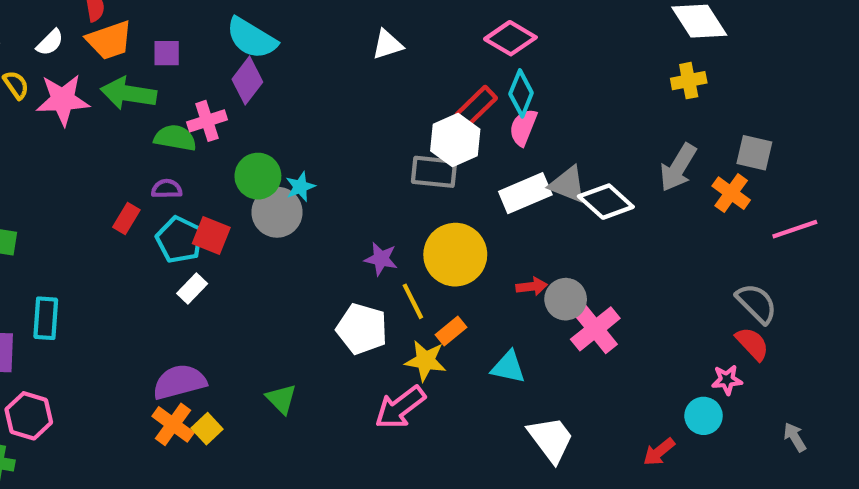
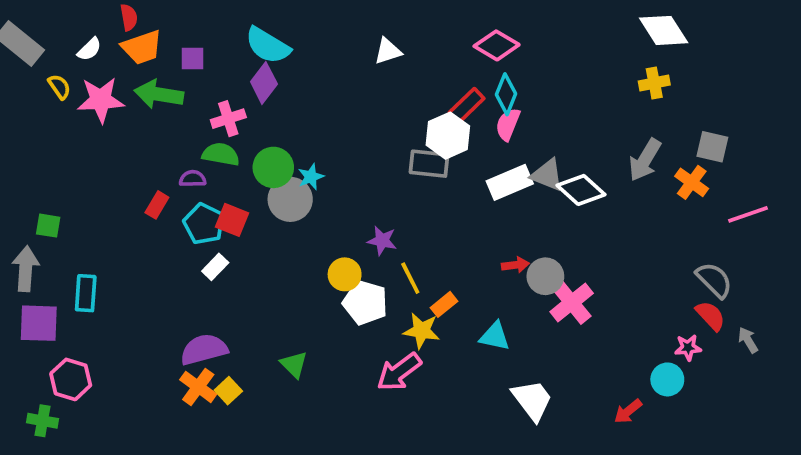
green semicircle: (175, 138) -> (221, 154), moved
yellow circle: (455, 255) -> (345, 274), moved, size x0.6
gray arrow: (795, 437) -> (748, 340), moved

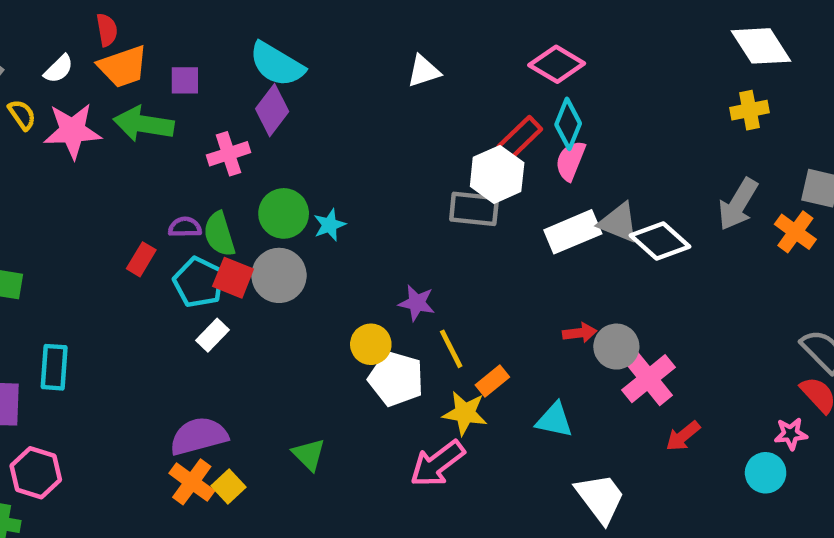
green semicircle: (221, 154) -> (219, 234), moved, turned -117
gray circle: (290, 199) -> (279, 275), moved
red arrow: (628, 411) -> (683, 436), moved

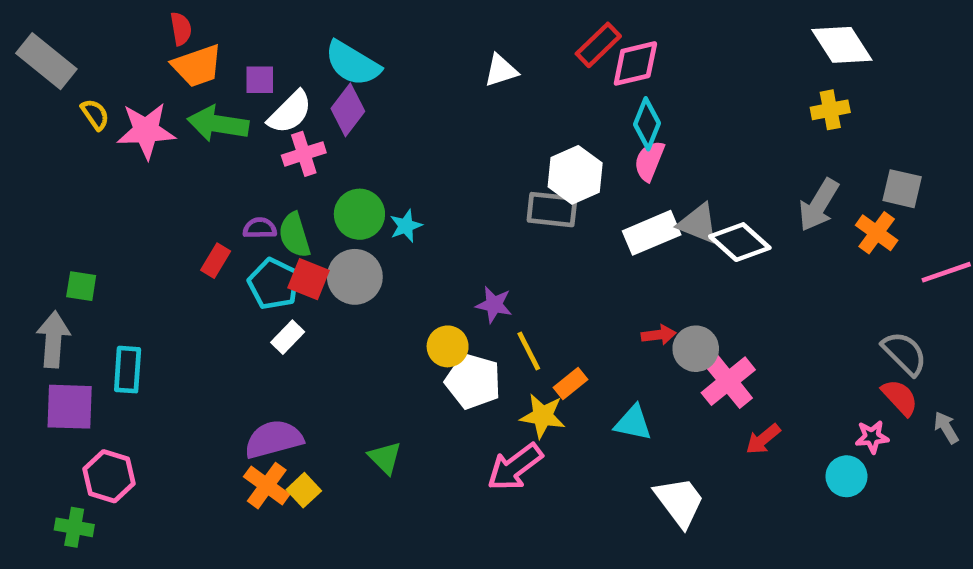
pink diamond: (557, 64) -> (635, 63), turned -44
white semicircle: (59, 69) -> (290, 112), moved, size x1.5
red rectangle: (520, 138) -> (598, 45), moved

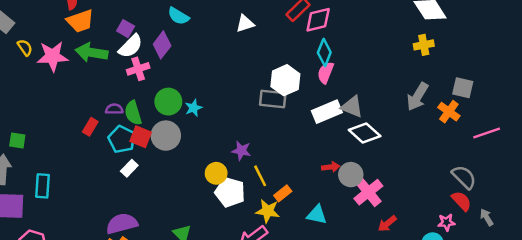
cyan semicircle: (353, 63) -> (178, 16), moved, size x0.7
purple square: (260, 80) -> (126, 29), moved, turned 30
white diamond: (740, 242) -> (365, 133), moved

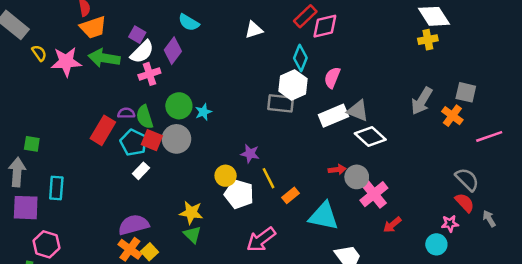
yellow cross: (424, 45) -> (428, 40), moved
cyan diamond: (324, 52) -> (300, 58), moved
red rectangle: (90, 127) -> (103, 130), size x1.6
yellow star: (268, 211) -> (191, 213), moved
cyan triangle: (317, 215) -> (324, 216), size x1.5

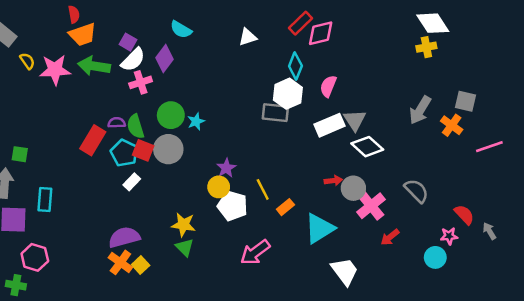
gray triangle: (358, 111) -> (355, 120), turned 35
purple star: (250, 154) -> (226, 168), moved, turned 30
gray semicircle: (467, 179) -> (416, 191), moved
cyan triangle: (324, 216) -> (319, 228), turned -44

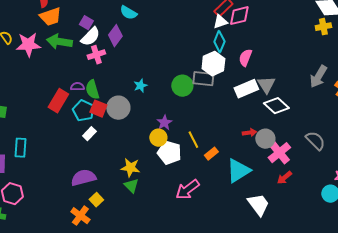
white triangle: (248, 37) -> (220, 22), moved
green circle: (171, 115) -> (182, 86), moved
red arrow: (390, 237) -> (284, 178), moved
orange cross: (120, 262) -> (80, 216), moved

